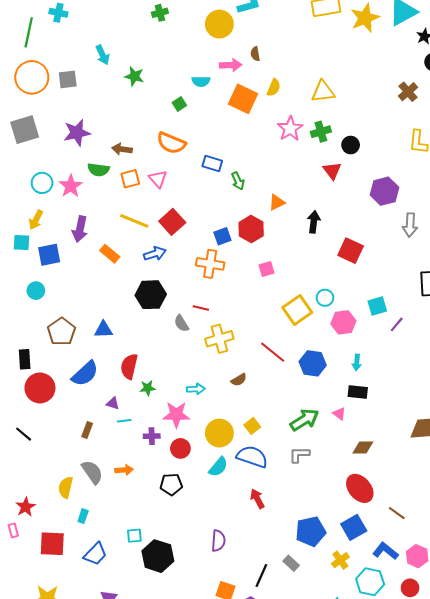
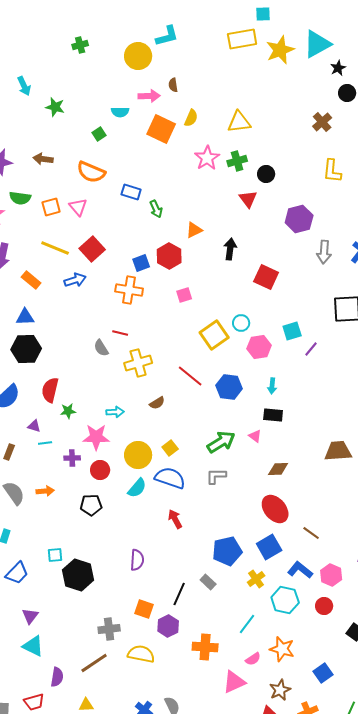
brown arrow: (122, 149) -> (43, 159), moved
black hexagon: (151, 295) -> (26, 349), moved
blue triangle: (104, 330) -> (25, 317), moved

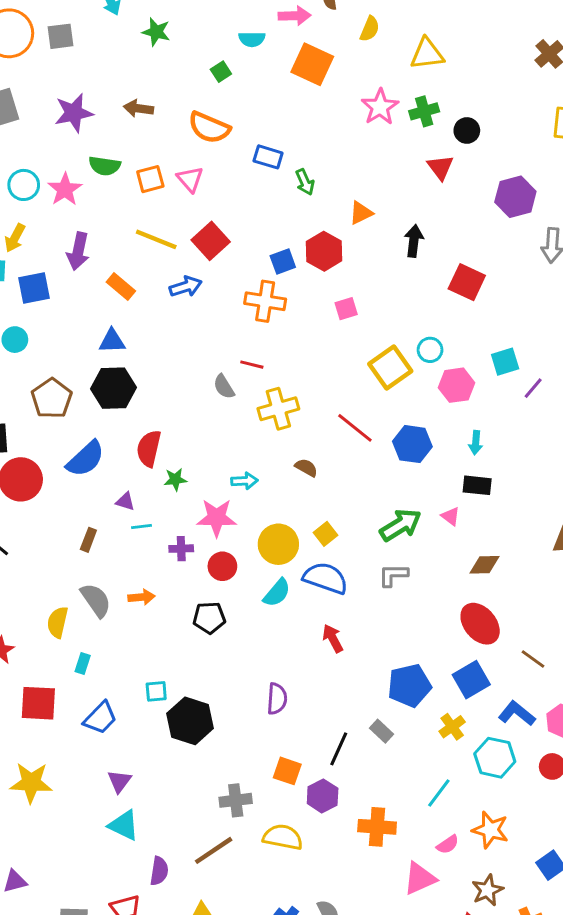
yellow semicircle: (191, 118) -> (370, 29), moved
brown semicircle: (157, 403) -> (306, 468), turned -119

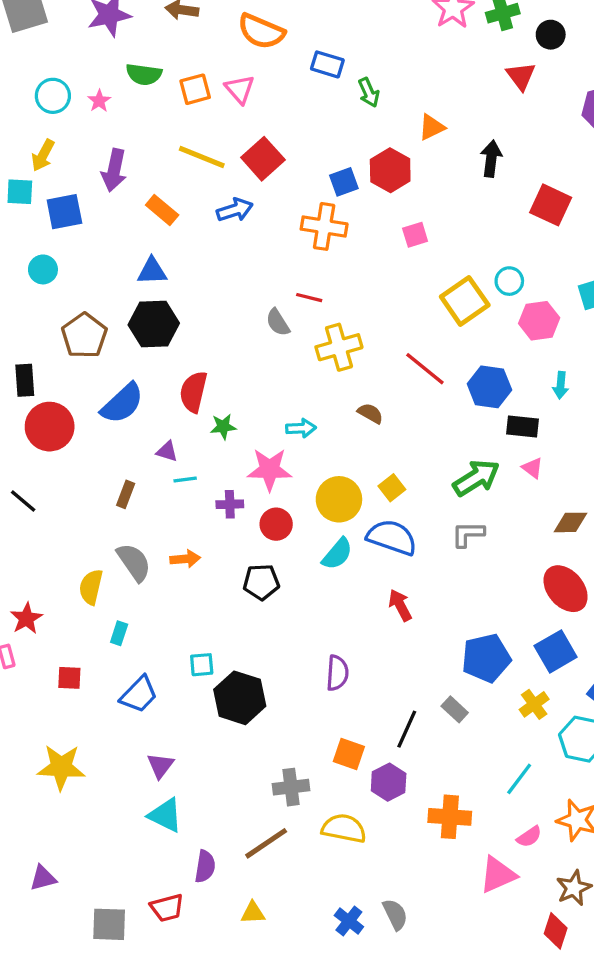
pink star: (65, 189) -> (99, 101), size x0.6
black rectangle: (477, 485) -> (523, 427), moved
red square: (38, 703) -> (69, 678), size x0.6

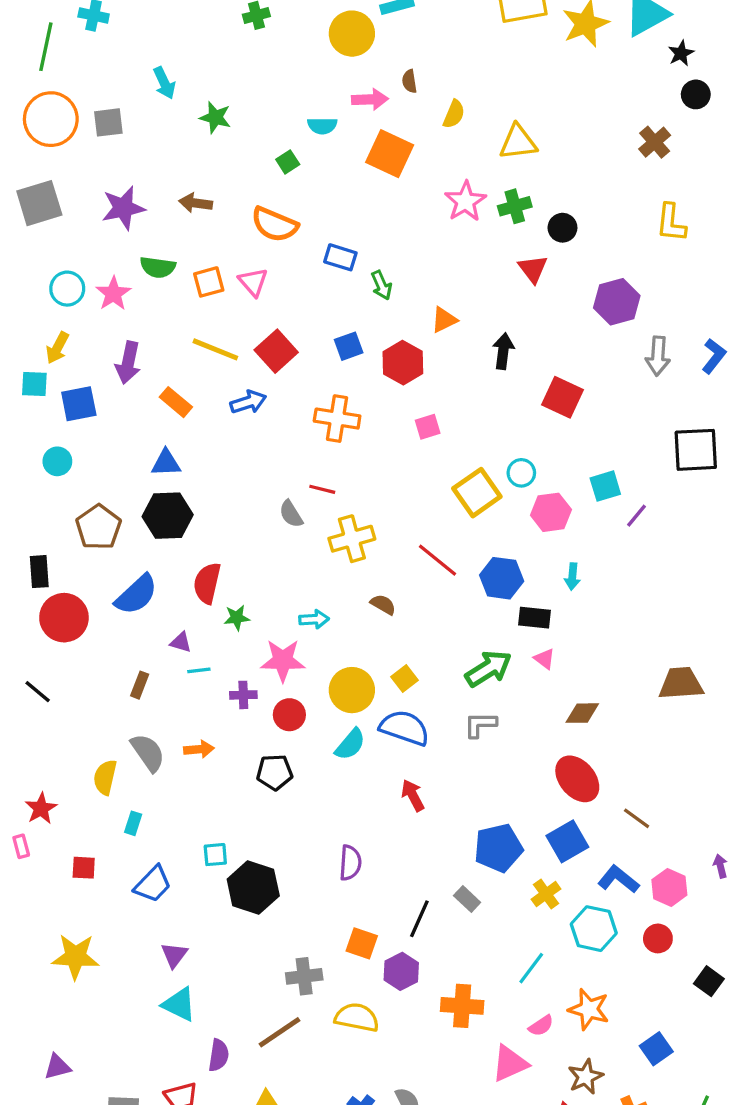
pink star: (99, 101) -> (113, 294), size x1.5
blue square: (344, 182) -> (349, 346), moved

